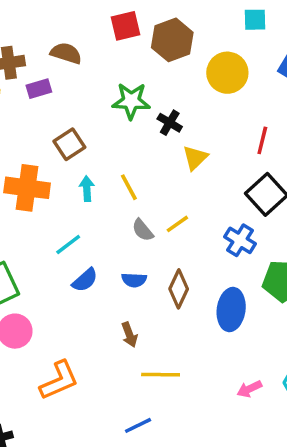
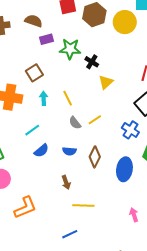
yellow circle: (227, 73) -> (125, 22), moved
purple rectangle: (39, 89) -> (47, 39), moved
pink arrow: (249, 389) -> (134, 215), turned 96

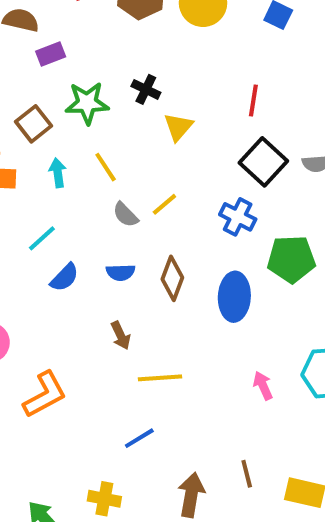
green star: (70, 49) -> (87, 103), moved

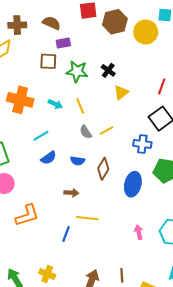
brown square: (33, 124) -> (48, 61), moved, turned 30
cyan arrow: (58, 173) -> (55, 104), turned 112
blue cross: (238, 217) -> (142, 144), turned -30
brown arrow: (121, 335) -> (71, 193), turned -72
blue line: (139, 438) -> (66, 234), moved, turned -49

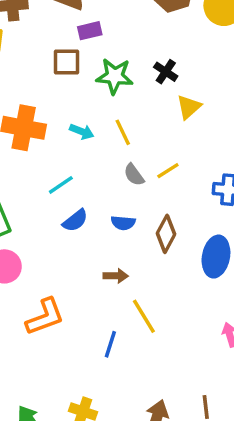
yellow line: (87, 218) -> (144, 316), turned 55

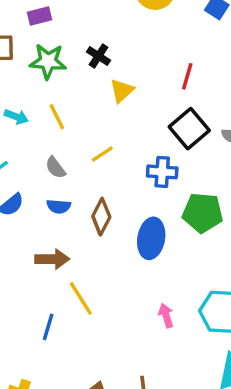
purple rectangle: (90, 31) -> (39, 16), moved
gray semicircle: (134, 175) -> (55, 168), moved
brown arrow: (116, 276) -> (52, 259), size x1.4

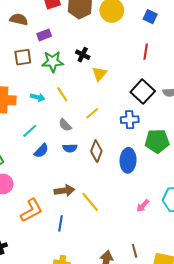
red line: (187, 76) -> (146, 52), moved
brown arrow: (52, 259) -> (64, 191), moved
pink arrow: (166, 316) -> (143, 206), turned -112
blue line: (48, 327) -> (60, 223), moved

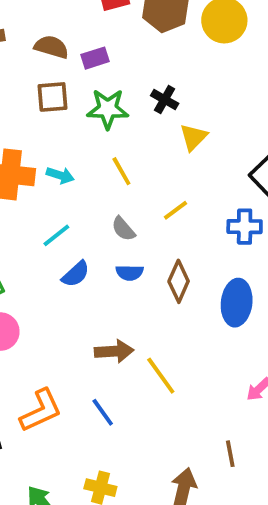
brown semicircle: (19, 19) -> (51, 47), moved
cyan arrow: (38, 97) -> (60, 175), moved
orange L-shape: (31, 211) -> (41, 411), moved
blue line: (60, 223) -> (103, 412), turned -49
brown line: (135, 251) -> (230, 454), moved

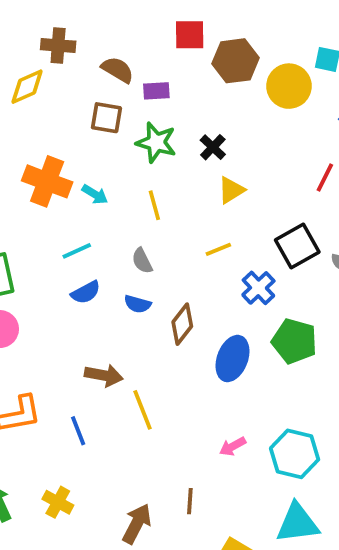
yellow line: (175, 210) -> (218, 249), moved
blue cross: (245, 227) -> (258, 288), turned 32

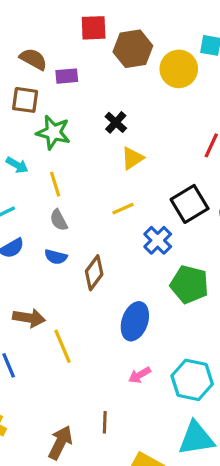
green star: (156, 142) -> (53, 132), moved
yellow line: (154, 205) -> (55, 184), moved
blue ellipse: (232, 359) -> (135, 321), moved

